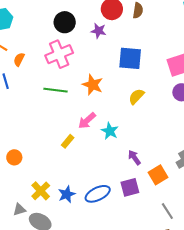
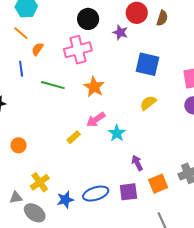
orange star: (93, 85) -> (94, 87), moved
green line: (55, 90) -> (53, 85), moved
blue star: (67, 194) -> (65, 200), moved

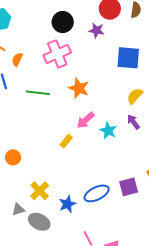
purple arrow: (137, 163) -> (133, 122), moved

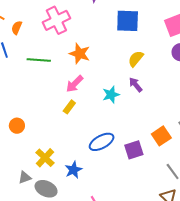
pink arrow: (85, 120) -> (75, 84), moved
cyan star: (108, 131) -> (111, 95), turned 30
blue ellipse: (97, 193) -> (102, 142), moved

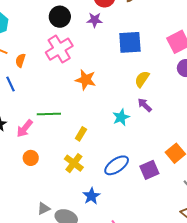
green line: (39, 60) -> (49, 114), moved
pink arrow: (75, 84) -> (25, 128), moved
yellow cross: (45, 158) -> (74, 163), moved

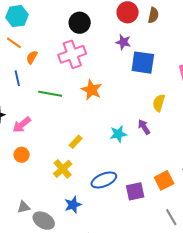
purple star: (95, 20) -> (123, 42), moved
yellow semicircle: (142, 79) -> (159, 103), moved, turned -30
green line: (49, 114) -> (50, 94), moved

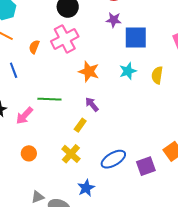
orange semicircle: (32, 57) -> (34, 47), moved
green line: (50, 94) -> (49, 99), moved
purple arrow: (144, 127) -> (92, 104), moved
cyan star: (118, 134) -> (128, 71), moved
orange circle: (22, 155) -> (29, 153), moved

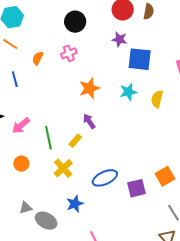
pink cross: (65, 39) -> (69, 53), size x0.6
orange star: (89, 71) -> (89, 88), turned 30
green line: (49, 99) -> (48, 138), moved, turned 70

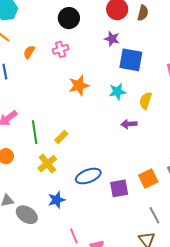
purple arrow: (89, 121) -> (129, 124), moved, turned -63

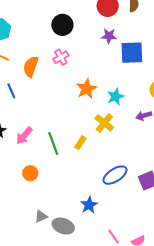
orange semicircle: (29, 52) -> (31, 67), size x1.5
cyan star: (117, 92) -> (116, 97), moved
yellow cross: (47, 164) -> (104, 123), moved

